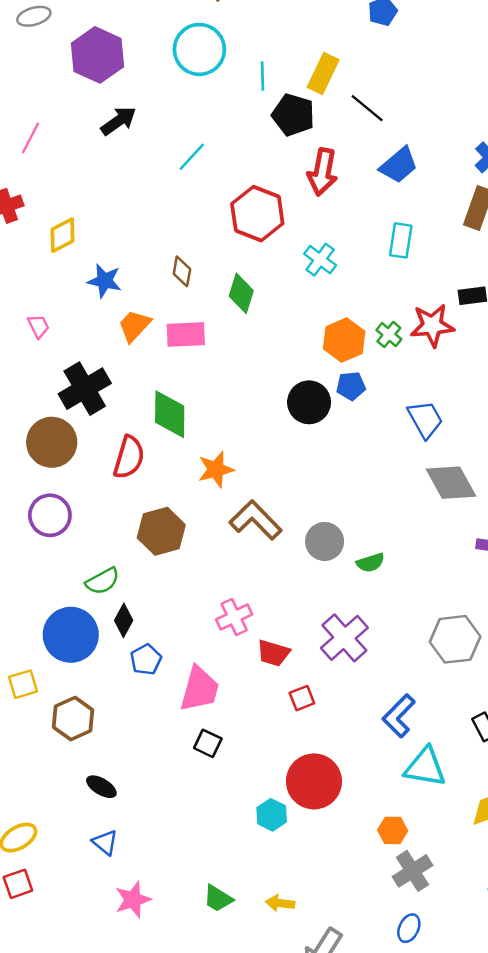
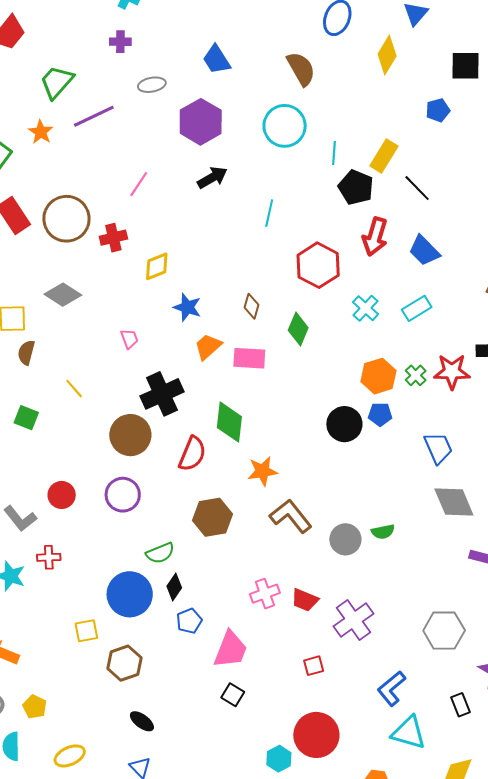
cyan line: (192, 157) -> (269, 213), turned -36
blue trapezoid: (399, 165) -> (424, 251), moved, turned 80
cyan rectangle: (401, 240) -> (417, 308), moved, turned 44
green semicircle: (370, 563) -> (383, 532), moved
red trapezoid: (273, 653) -> (305, 600), moved

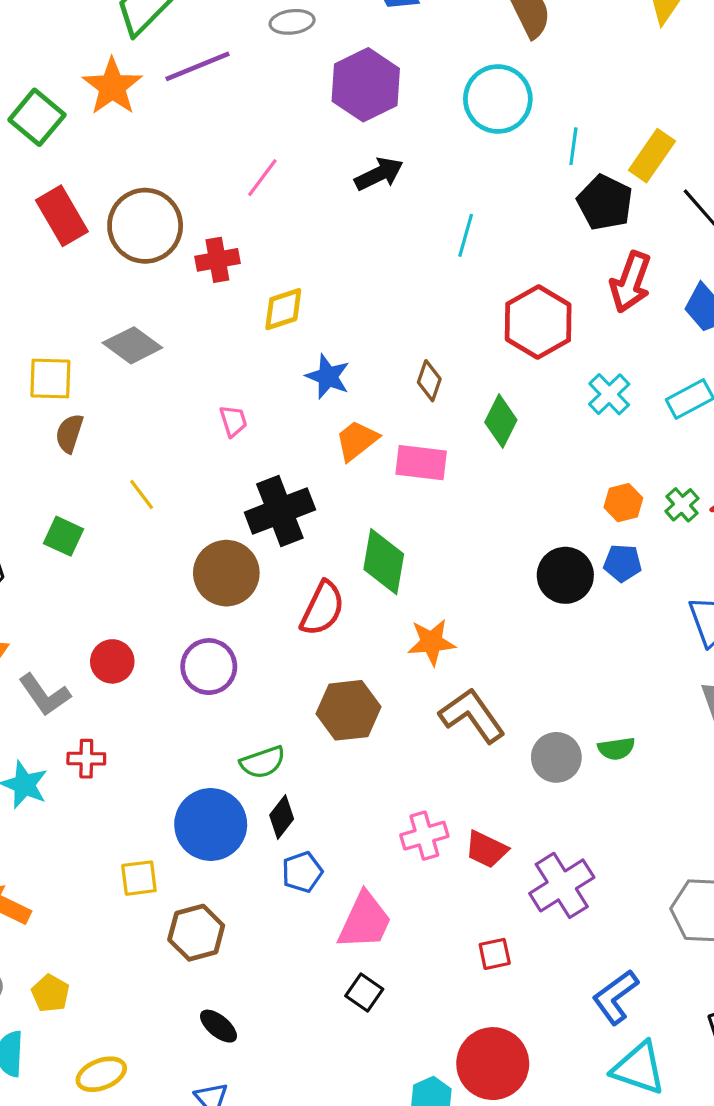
orange star: (41, 132) -> (112, 86), size x1.5
orange hexagon: (378, 376) -> (623, 503), size x0.7

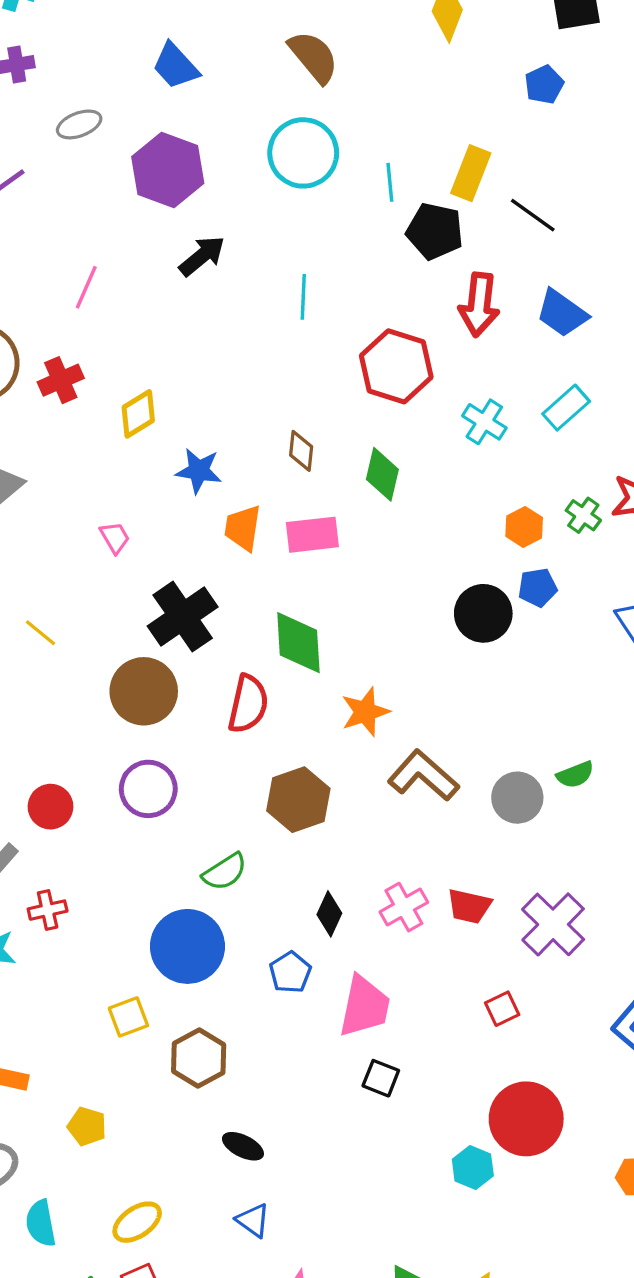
orange trapezoid: (357, 441) -> (243, 528), turned -30
black diamond: (282, 817) -> (329, 914), moved
yellow pentagon: (50, 993) -> (87, 1126), moved

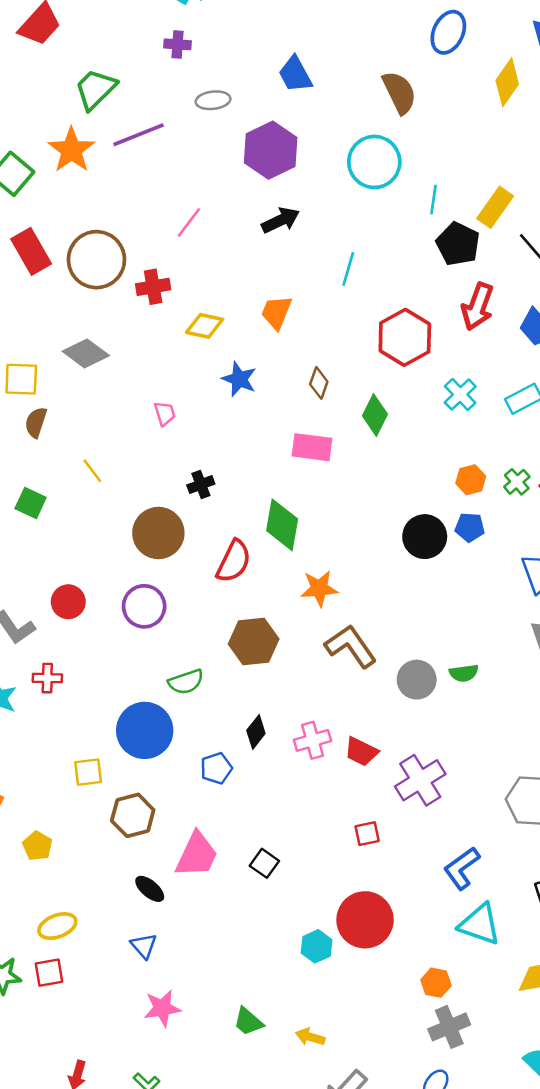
yellow diamond: (138, 414) -> (205, 326), turned 30
orange trapezoid: (243, 528) -> (276, 312), moved
black cross: (183, 617) -> (201, 484), size x0.5
pink trapezoid: (364, 1006) -> (197, 855), moved

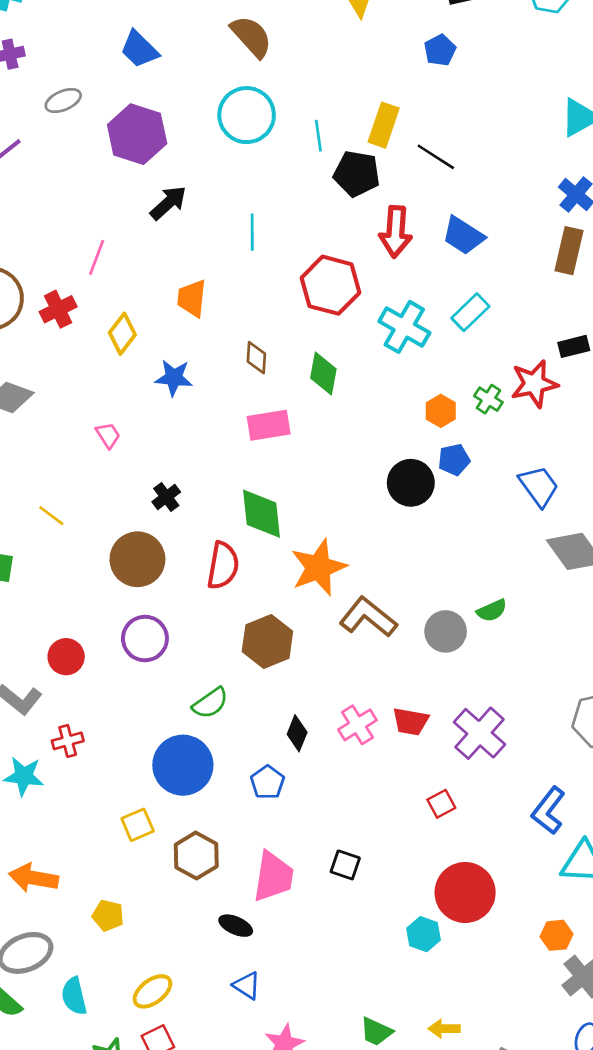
pink line: (189, 222) -> (97, 257), moved
yellow diamond: (205, 326) -> (122, 334), turned -48
cyan cross: (460, 395) -> (404, 327), size x1.4
orange star: (319, 588) -> (319, 567), size x1.4

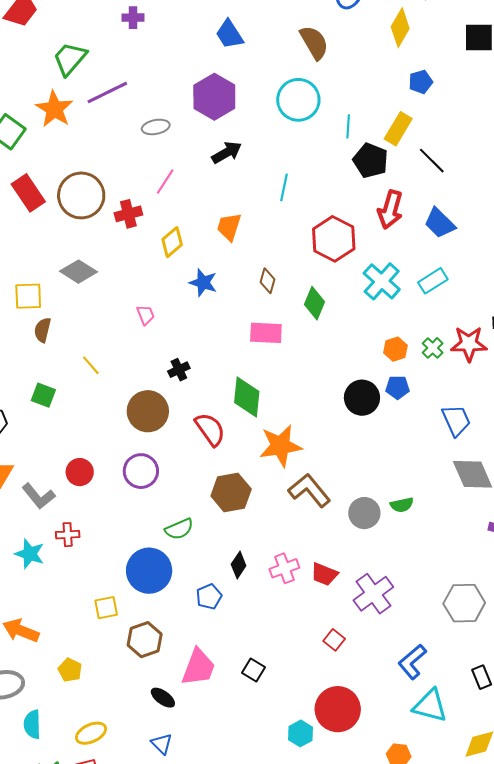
blue pentagon: (440, 50) -> (421, 82), moved
gray ellipse: (63, 101) -> (156, 127), moved
red semicircle: (223, 566) -> (210, 429), turned -57
red square: (441, 804) -> (334, 640), turned -35

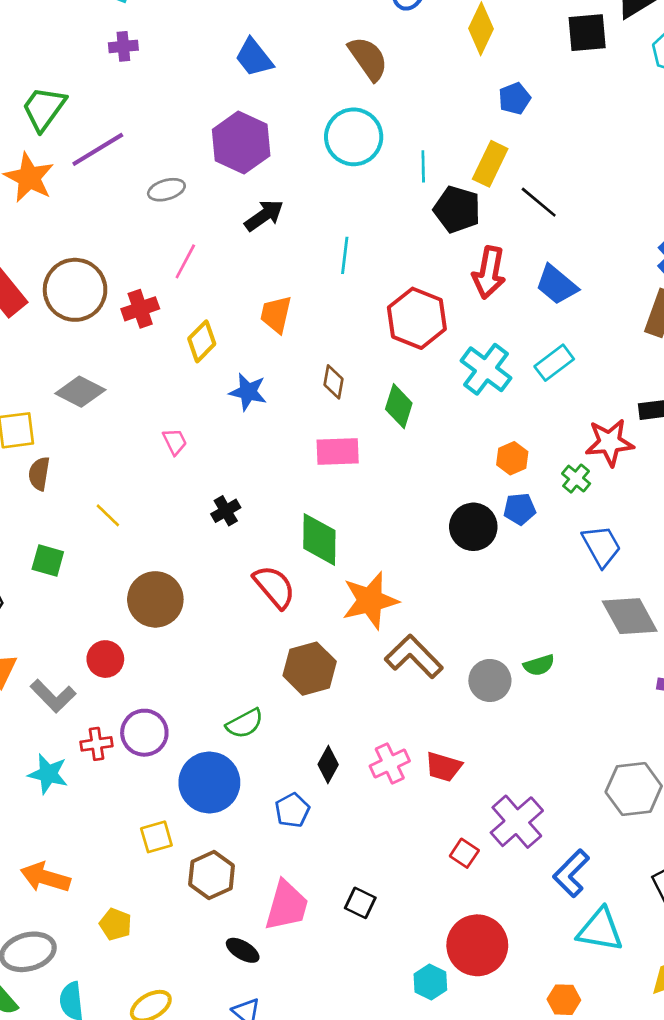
green cross: (433, 348) -> (576, 479), moved
brown circle: (148, 411) -> (155, 599), moved
purple circle: (141, 471) -> (144, 733), moved
purple cross: (373, 594) -> (517, 822), moved

